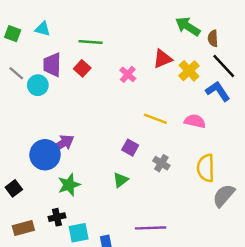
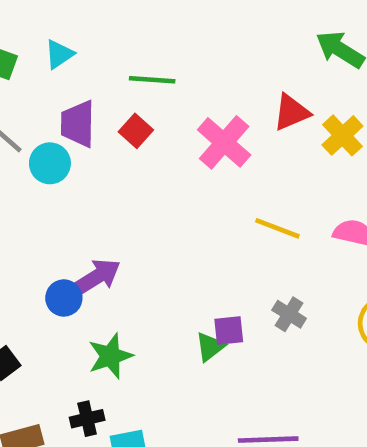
cyan triangle: (43, 29) -> (59, 54), turned -49
pink cross: (128, 74) -> (224, 142), size x1.6
purple square: (130, 148) -> (229, 330), moved, turned -35
blue circle: (45, 155) -> (64, 298), size x0.6

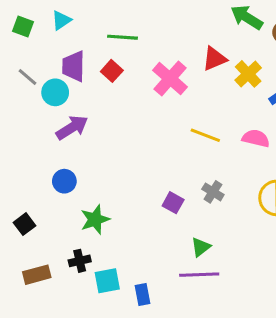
purple arrow: (96, 277) -> (72, 128), moved
purple square: (229, 330) -> (173, 203), turned 35
green triangle: (210, 347) -> (201, 247), moved

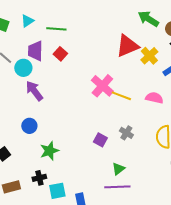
green line: (123, 37) -> (56, 29), moved
red triangle: (214, 59) -> (127, 46), size x1.4
pink cross: (170, 79) -> (102, 86), moved
purple arrow: (72, 128) -> (34, 91), turned -95

